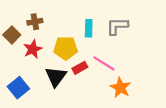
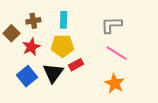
cyan rectangle: (89, 28) -> (64, 20), moved
pink line: (104, 63) -> (117, 53), moved
blue square: (18, 88) -> (27, 76), moved

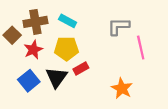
cyan rectangle: (64, 20) -> (68, 21), turned -63
brown cross: (33, 21) -> (35, 22), size x1.5
pink line: (117, 53) -> (141, 47), moved, turned 45

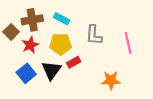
gray L-shape: (119, 26) -> (94, 35), moved, turned -85
orange star: (122, 88) -> (111, 80), turned -30

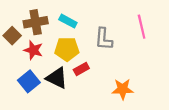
pink line: (128, 43) -> (142, 27), moved
red star: (30, 45) -> (33, 50), turned -30
black triangle: (51, 70) -> (57, 78), turned -40

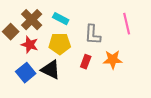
brown cross: (36, 22) -> (32, 20), turned -35
red rectangle: (81, 69) -> (86, 62), moved, turned -40
orange star: (123, 89) -> (113, 60), moved

